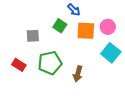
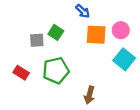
green square: (60, 26) -> (56, 32), moved
brown arrow: (78, 74) -> (89, 95), moved

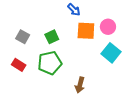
green square: (56, 32) -> (52, 37), moved, turned 32
gray square: (37, 40) -> (23, 37), moved, turned 32

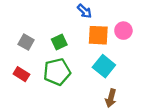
cyan square: (111, 53) -> (104, 66), moved
brown arrow: (80, 85) -> (111, 98), moved

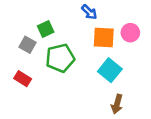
green square: (59, 42) -> (46, 29), moved
green pentagon: (57, 72) -> (60, 58), moved

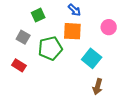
green square: (46, 29) -> (38, 15), moved
orange square: (104, 38) -> (72, 31), moved

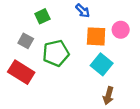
orange square: (72, 31) -> (96, 36), moved
red rectangle: (19, 65) -> (21, 72), size x1.6

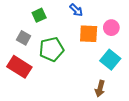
cyan square: (102, 64) -> (110, 60), moved

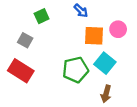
green pentagon: (51, 49) -> (75, 70), moved
cyan square: (110, 60) -> (105, 63), moved

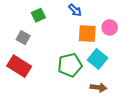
brown arrow: (106, 94) -> (98, 87), turned -98

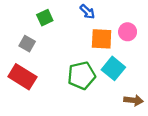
brown arrow: (98, 87) -> (133, 100), moved

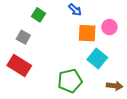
green square: (45, 18) -> (38, 15), turned -32
green pentagon: (81, 76) -> (70, 81), moved

